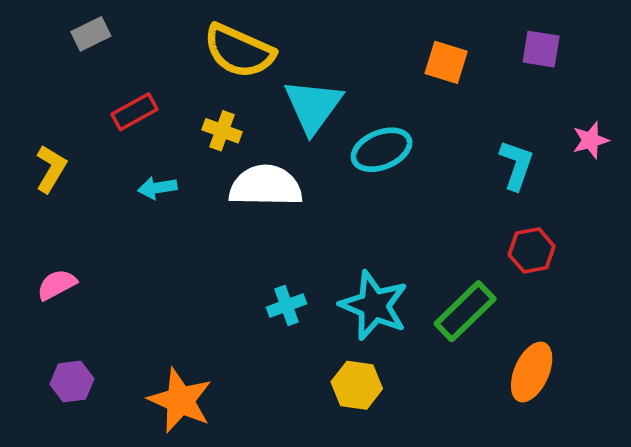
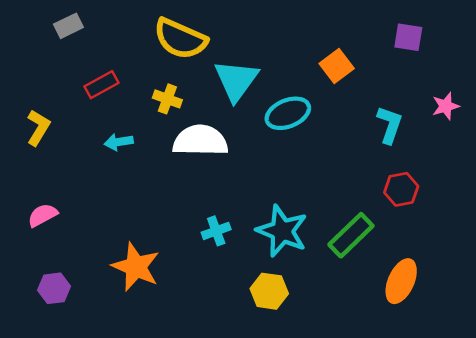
orange square: (446, 62) -> (337, 66), moved, turned 36
orange star: (180, 400) -> (136, 267), moved

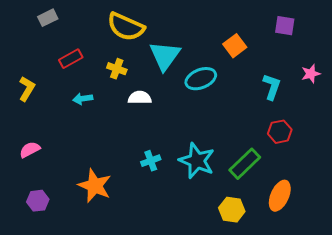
white semicircle: (200, 141) -> (140, 98), size x0.6
yellow hexagon: (269, 291) -> (232, 210), moved

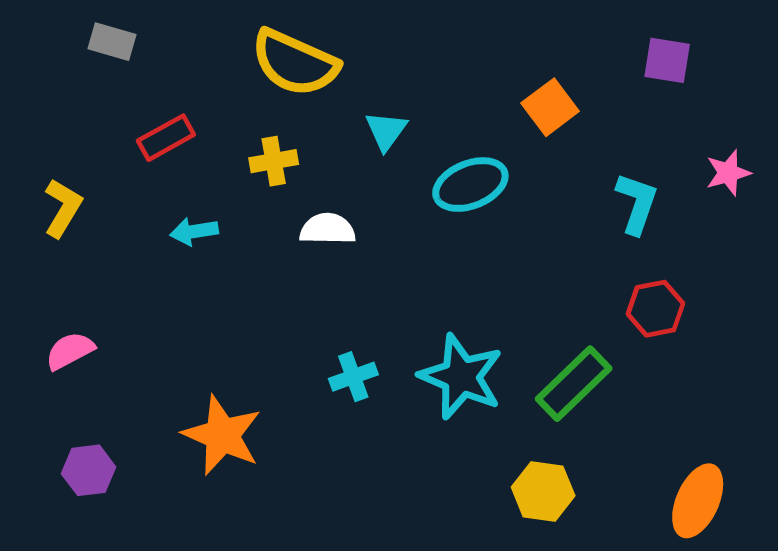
gray rectangle: (48, 18) -> (112, 42), turned 42
cyan triangle: (165, 56) -> (386, 131), size x0.6
yellow cross: (117, 69) -> (274, 161), turned -30
orange ellipse: (280, 196) -> (698, 501), moved

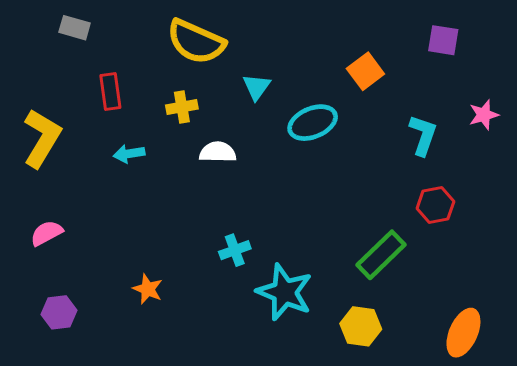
red rectangle: (166, 138) -> (110, 91), turned -69
yellow L-shape: (63, 208) -> (42, 138), size x1.5
cyan star: (461, 377) -> (285, 292), moved
orange star: (222, 435) -> (148, 289), size x0.6

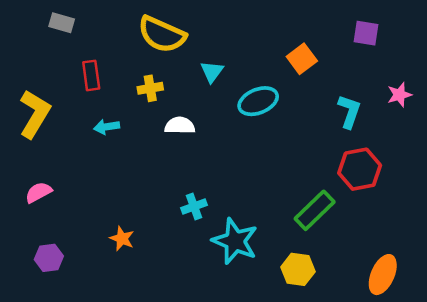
red hexagon: (435, 205) -> (360, 169), size x1.4

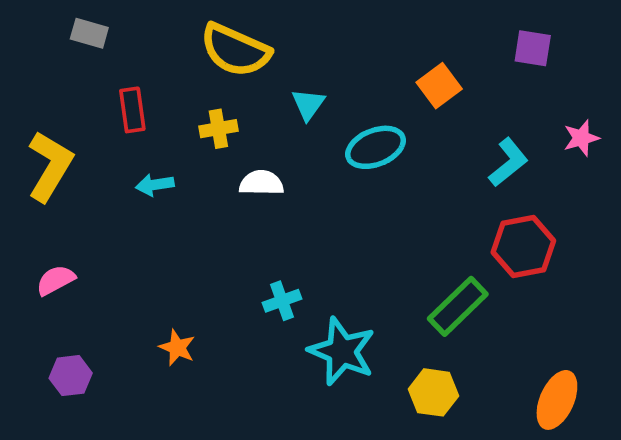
cyan L-shape: (349, 111) -> (508, 162), turned 32

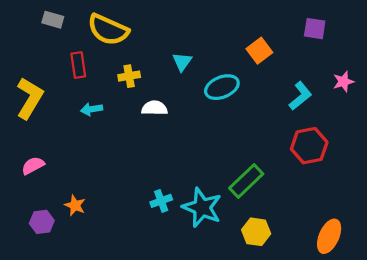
yellow semicircle: (235, 50) -> (108, 30), moved
cyan cross: (282, 301) -> (161, 201), moved
green rectangle: (458, 306) -> (246, 181), moved
orange star: (177, 348) -> (75, 205), moved

